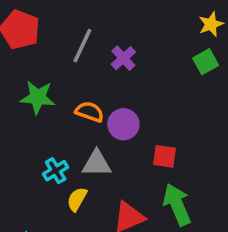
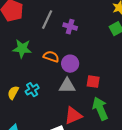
purple cross: (123, 58) -> (70, 27), turned -32
gray triangle: (97, 164) -> (67, 86), moved
yellow semicircle: (77, 199) -> (13, 93), moved

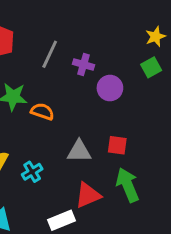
orange semicircle: (51, 57) -> (42, 112), moved
purple circle: (70, 64) -> (110, 88), moved
cyan cross: (32, 90) -> (32, 172), moved

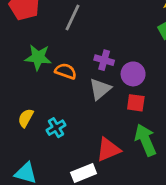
purple cross: (84, 64) -> (104, 60), moved
purple circle: (110, 88) -> (133, 74), moved
gray triangle: (79, 151) -> (100, 89), moved, turned -40

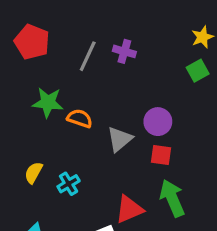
purple cross: (104, 60) -> (124, 51), moved

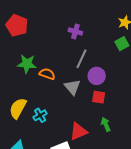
gray line: (88, 56) -> (81, 59), moved
gray triangle: (120, 139) -> (72, 87), turned -30
yellow semicircle: (33, 173) -> (18, 108), size x1.5
green arrow: (172, 198) -> (106, 124), size x0.6

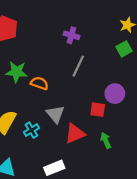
purple circle: (97, 76) -> (115, 94), moved
gray triangle: (72, 87) -> (55, 114), moved
red triangle: (78, 131) -> (75, 134), moved

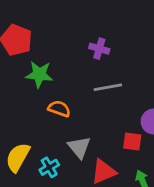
gray line: (78, 66) -> (108, 87), turned 55
green star: (17, 72) -> (39, 74), moved

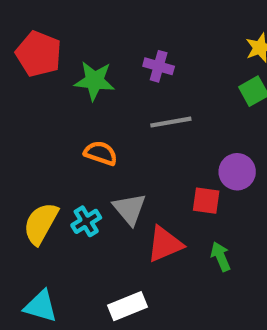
green star: (39, 74) -> (94, 81), moved
cyan cross: (49, 167) -> (86, 221), moved

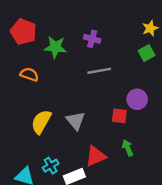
orange semicircle: (101, 153) -> (29, 74), moved
cyan cross: (86, 221) -> (51, 166), moved
yellow semicircle: (41, 223) -> (41, 122), moved
red triangle: (165, 244) -> (96, 156), moved

